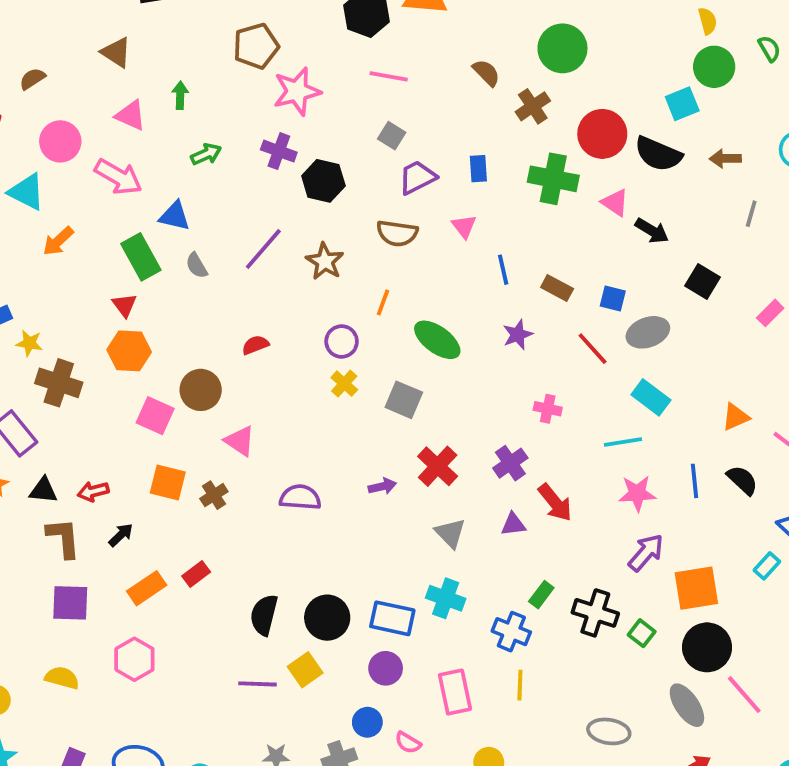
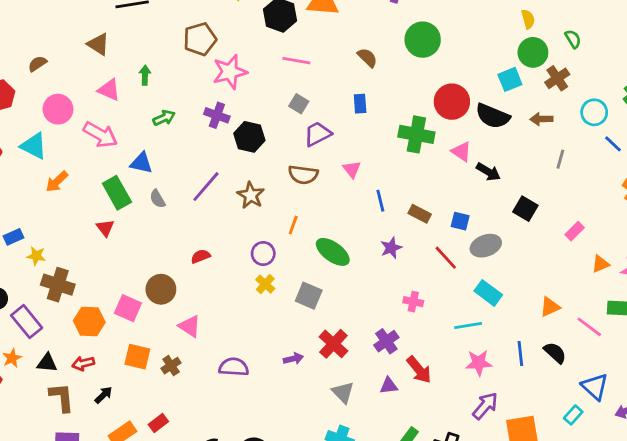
brown cross: (533, 106) -> (557, 78), moved
blue rectangle: (478, 169) -> (360, 104), moved
orange hexagon: (129, 351) -> (89, 322), moved

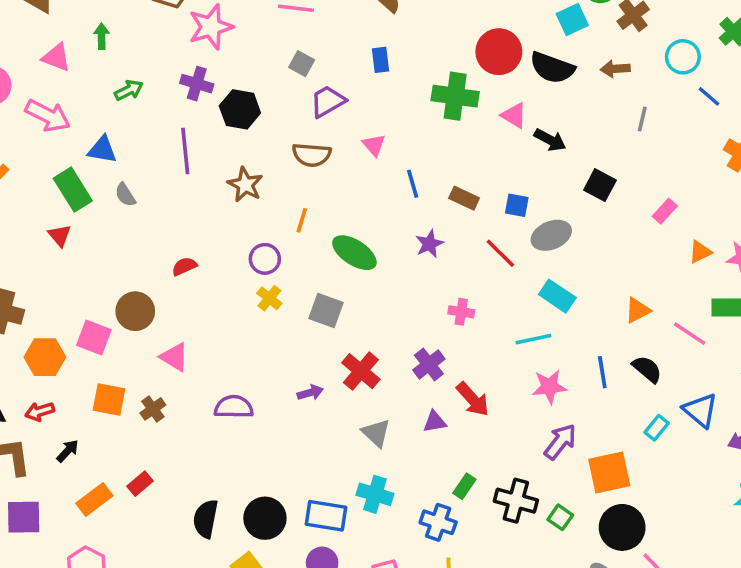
purple line: (206, 187) -> (185, 151), moved, turned -44
cyan rectangle: (573, 415) -> (657, 428), moved

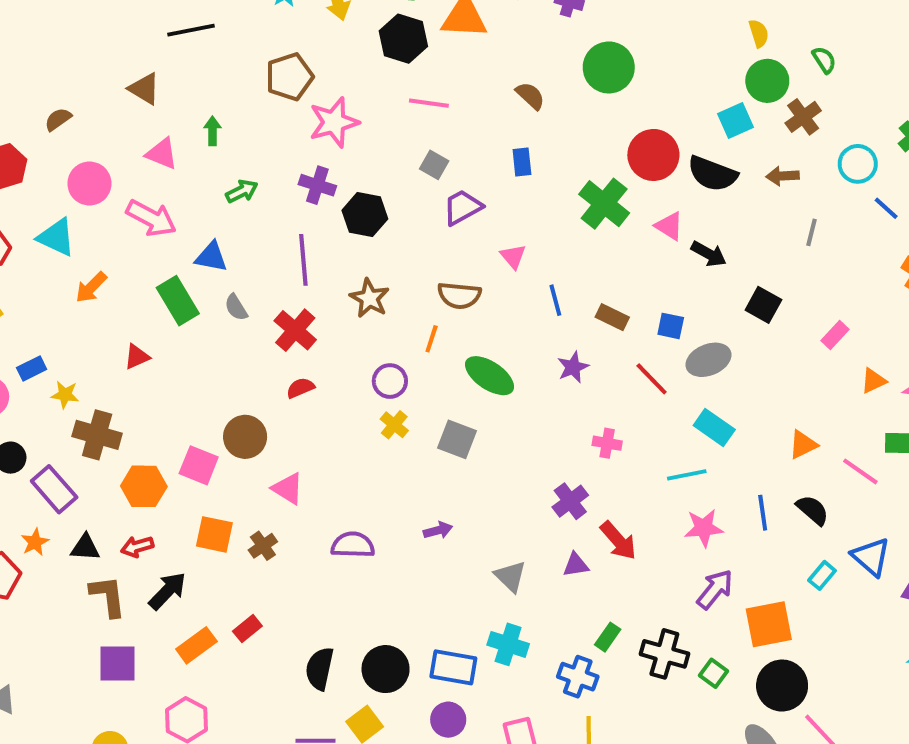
green cross: (455, 96) -> (604, 204), turned 30
brown semicircle: (312, 155) -> (459, 295), moved
red triangle: (60, 235) -> (137, 357), moved, turned 45
red cross: (361, 371) -> (295, 330), moved
black arrow: (68, 451) -> (167, 591), size x1.5

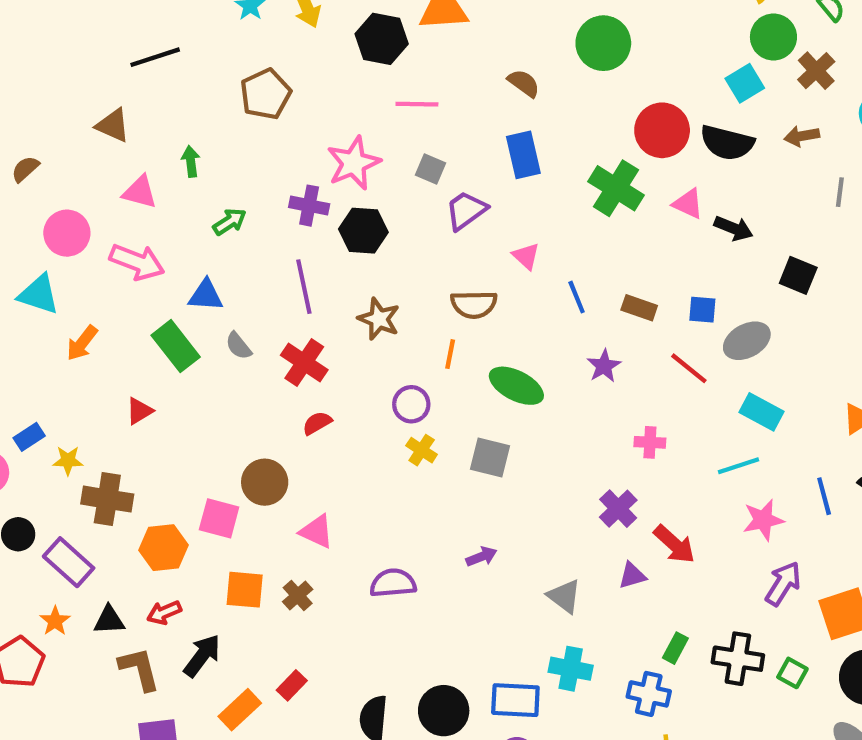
pink star: (334, 122) -> (354, 163), moved
blue rectangle: (522, 162) -> (523, 155), size x1.5

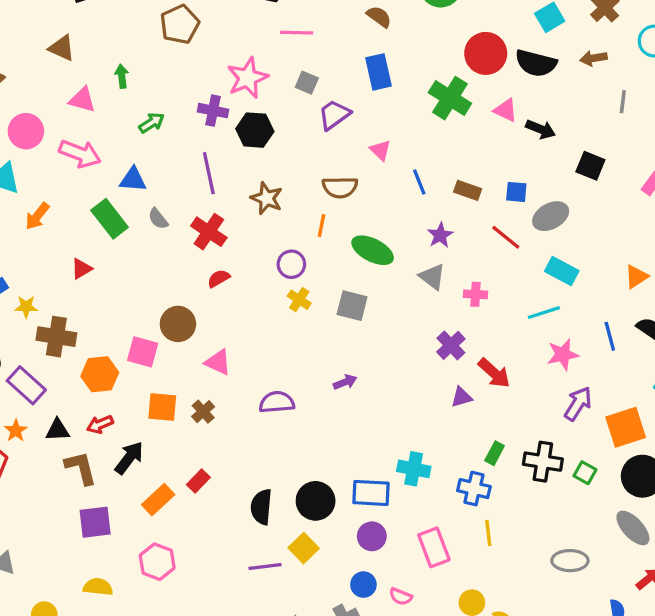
gray triangle: (564, 596) -> (432, 277), moved

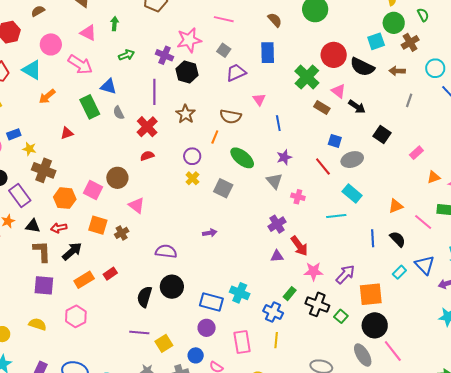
brown rectangle: (468, 190) -> (322, 108), moved
pink star: (563, 354) -> (313, 271), moved
purple semicircle: (277, 402) -> (166, 251), moved
black circle: (316, 501) -> (172, 287), moved
yellow square: (304, 548) -> (164, 343), moved

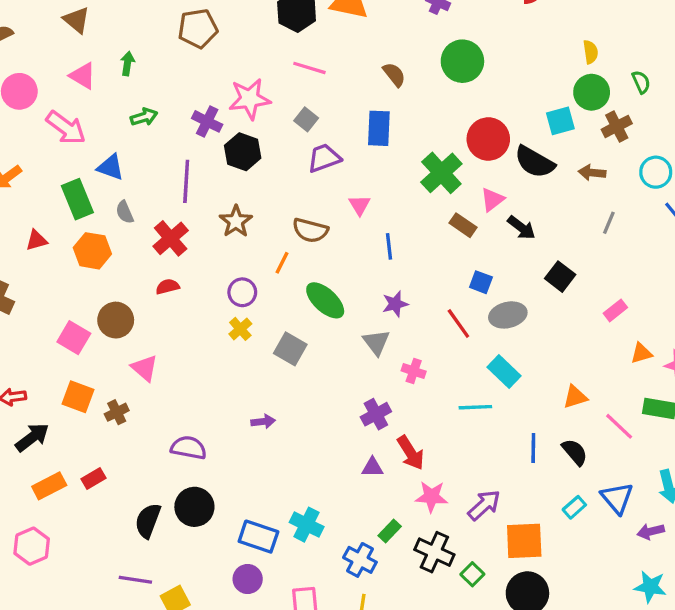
pink triangle: (338, 91) -> (492, 200), turned 42
orange hexagon: (65, 198) -> (92, 251), moved

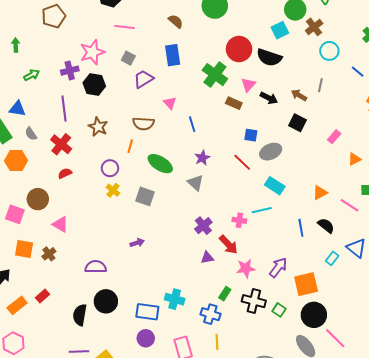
purple cross: (207, 121) -> (70, 71), turned -30
cyan circle: (656, 172) -> (329, 51), moved
brown arrow: (592, 173) -> (299, 95), moved, turned 35
pink cross: (414, 371) -> (239, 220), moved

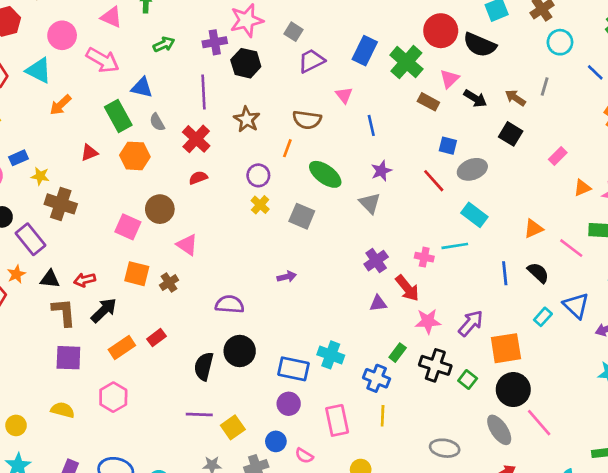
blue rectangle: (173, 55) -> (365, 51), moved, turned 30

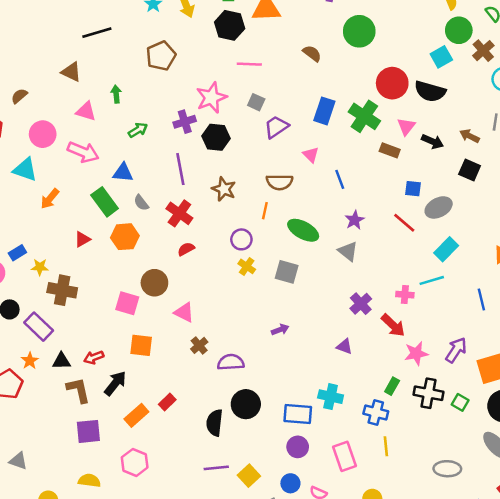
cyan rectangle: (474, 215) -> (446, 249), turned -75
brown cross: (169, 283) -> (199, 345), moved
purple triangle: (378, 303) -> (344, 346), moved, turned 35

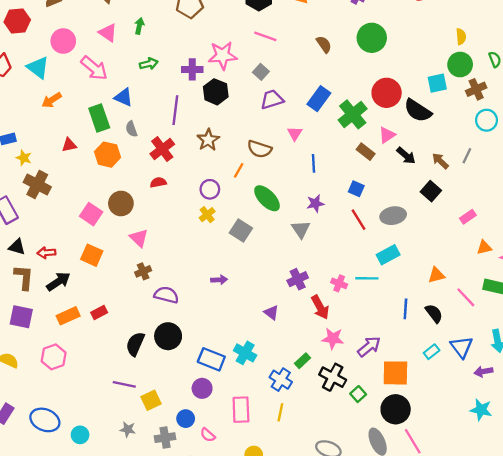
blue square: (413, 189) -> (356, 189), moved

